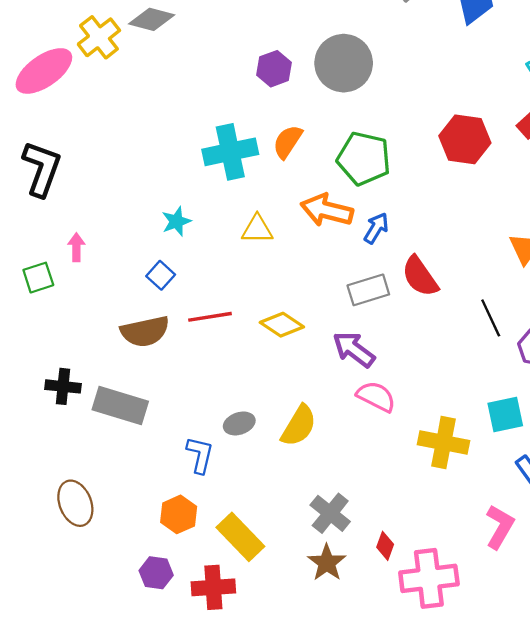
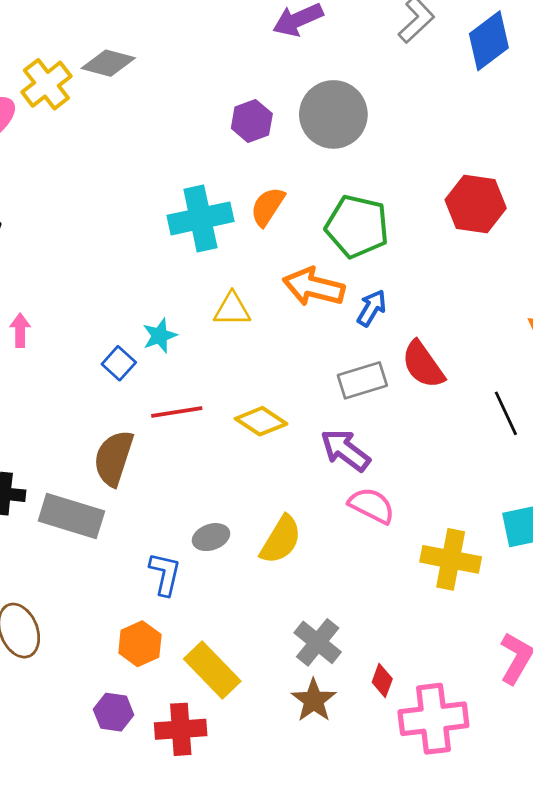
cyan star: (176, 221) -> (160, 336), moved
brown semicircle: (145, 331) -> (114, 458), moved, turned 120

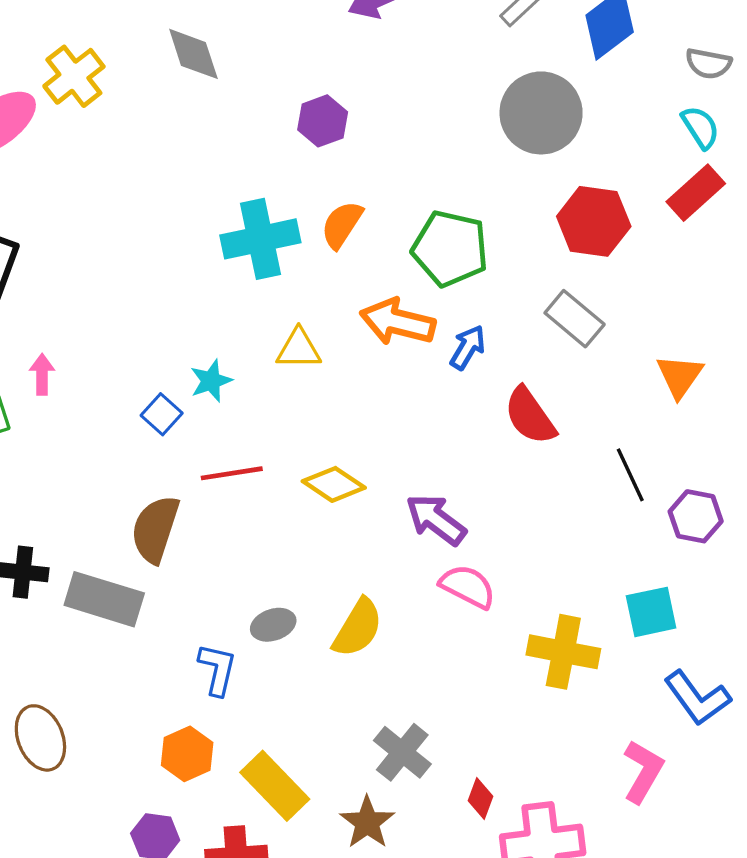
gray diamond: (108, 63) -> (193, 54), moved, turned 57
gray circle: (333, 114) -> (541, 113), moved
gray rectangle: (362, 380) -> (575, 319), moved, turned 57
brown star: (314, 700) -> (367, 822), moved

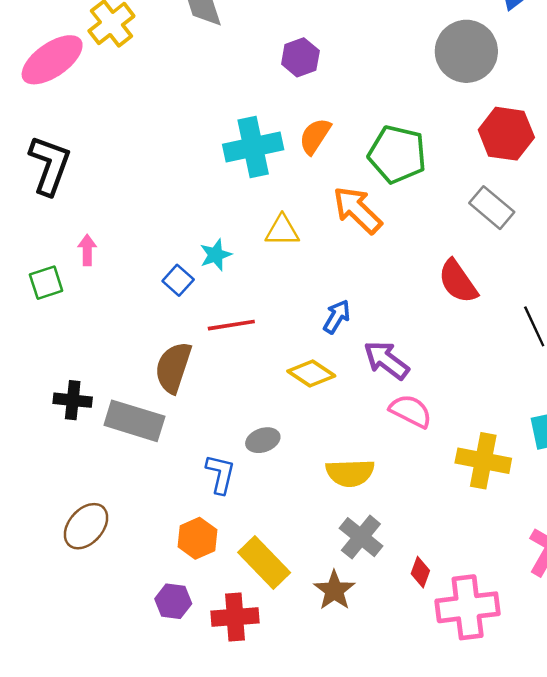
orange arrow: (398, 322) -> (357, 210), turned 30
blue arrow: (468, 347) -> (337, 317), moved
yellow diamond: (334, 484) -> (311, 374), moved
yellow semicircle: (358, 628) -> (350, 473), moved, turned 57
brown ellipse: (40, 738) -> (86, 526), turned 63

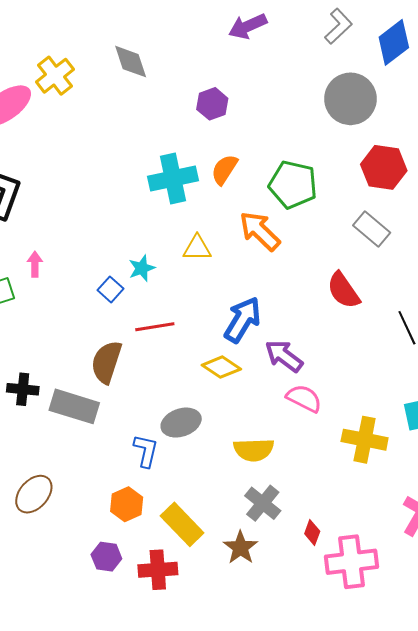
blue arrow: (337, 317) -> (243, 320), size x1.6
gray ellipse: (263, 440) -> (181, 423), size x1.4

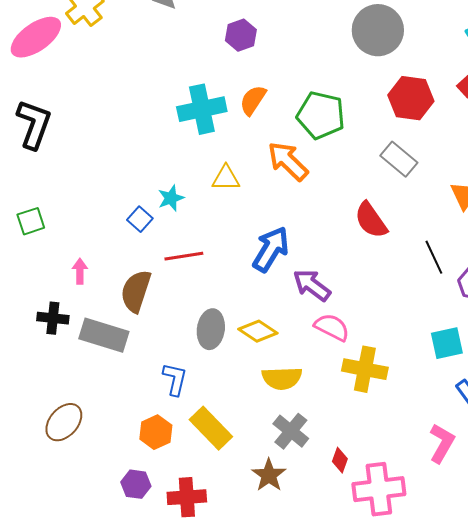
pink arrow: (35, 264) -> (80, 271), moved
yellow diamond: (221, 367) -> (258, 331), moved
gray ellipse: (181, 423) -> (211, 329), moved, turned -63
yellow cross: (365, 440) -> (365, 369), moved
yellow rectangle: (182, 524) -> (211, 428), moved

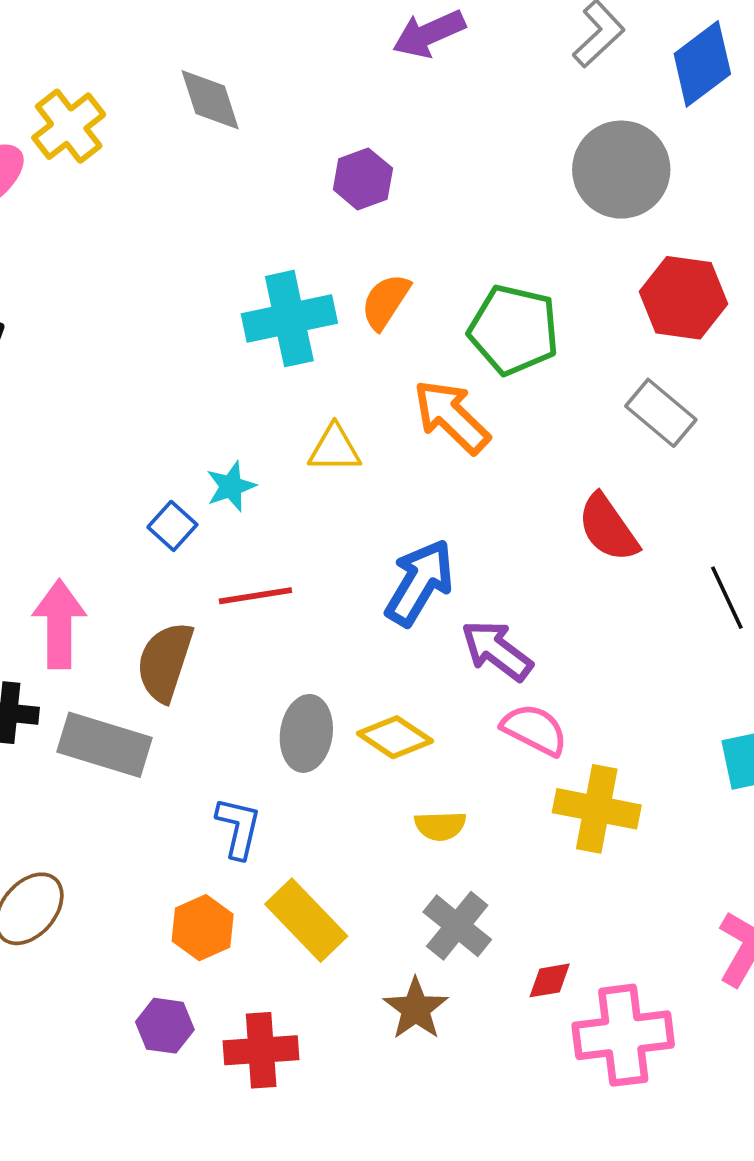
pink arrow: (80, 271) -> (59, 624), size x1.8
yellow semicircle: (282, 378) -> (440, 826), size x0.7
red diamond: (340, 460) -> (550, 980), turned 60

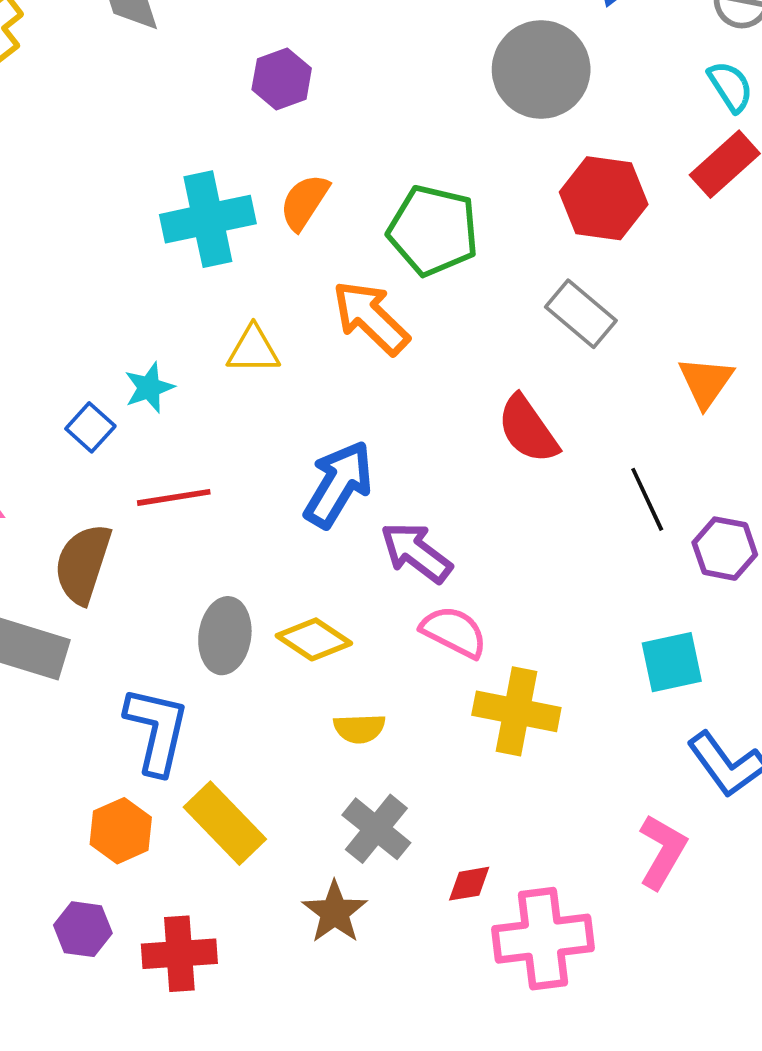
blue L-shape: (238, 828) -> (157, 730), size x1.4

